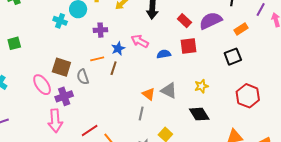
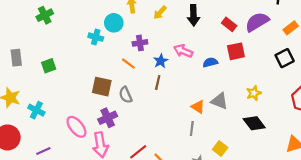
orange line: (97, 59) -> (128, 64), moved, turned 56
pink ellipse: (42, 85) -> (76, 127), moved

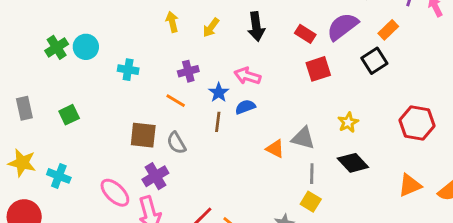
cyan circle: (114, 23) -> (86, 47), moved
black square: (285, 58) -> (374, 61), moved
blue semicircle: (210, 62) -> (245, 107), moved
gray line: (192, 128) -> (312, 174), moved

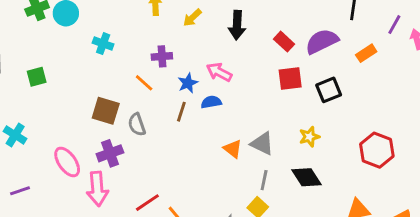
black square: (374, 61) -> (329, 90), moved

